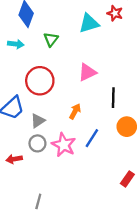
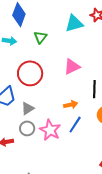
orange arrow: (75, 111) -> (71, 105), moved, turned 48

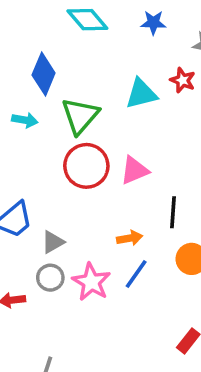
green triangle: (40, 37) -> (80, 116), size x1.6
red circle: (30, 73) -> (86, 166), moved

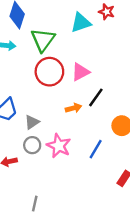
black line: (173, 212) -> (96, 97), moved, turned 36
orange arrow: (130, 238) -> (74, 108), moved
blue line: (136, 274) -> (96, 149), moved

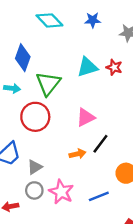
red star: (107, 12) -> (114, 67), moved
red circle: (49, 72) -> (35, 117), moved
blue line: (96, 149) -> (99, 196), turned 36

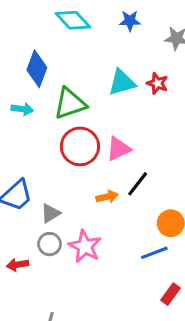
green triangle: (48, 84) -> (70, 104), turned 32
red circle: (35, 117) -> (80, 146), moved
blue line: (99, 196) -> (154, 253), moved

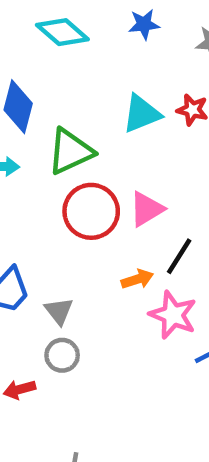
gray triangle: (50, 213) -> (59, 311), turned -30
pink star: (85, 246) -> (173, 315), moved

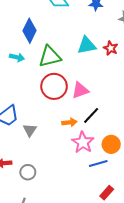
gray circle: (62, 355) -> (28, 172), moved

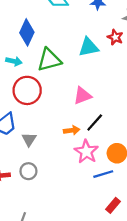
red star: (111, 48) -> (115, 37), moved
red circle: (54, 86) -> (27, 90), moved
gray circle: (28, 172) -> (28, 171), moved

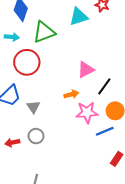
pink triangle: (83, 96) -> (86, 70), moved
black line: (95, 122) -> (104, 86), moved
pink star: (86, 152) -> (87, 112), turned -30

